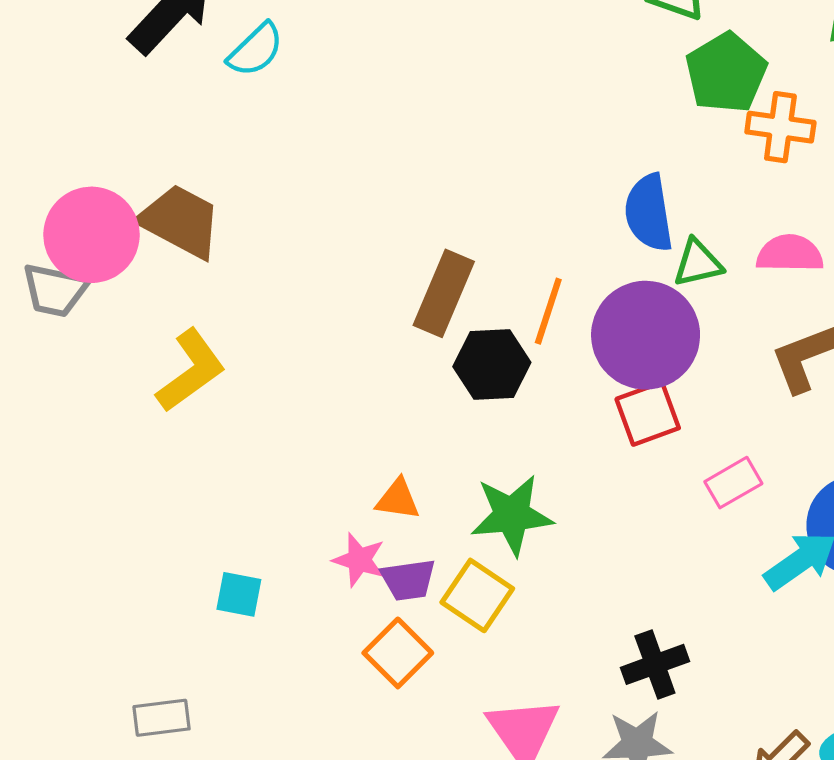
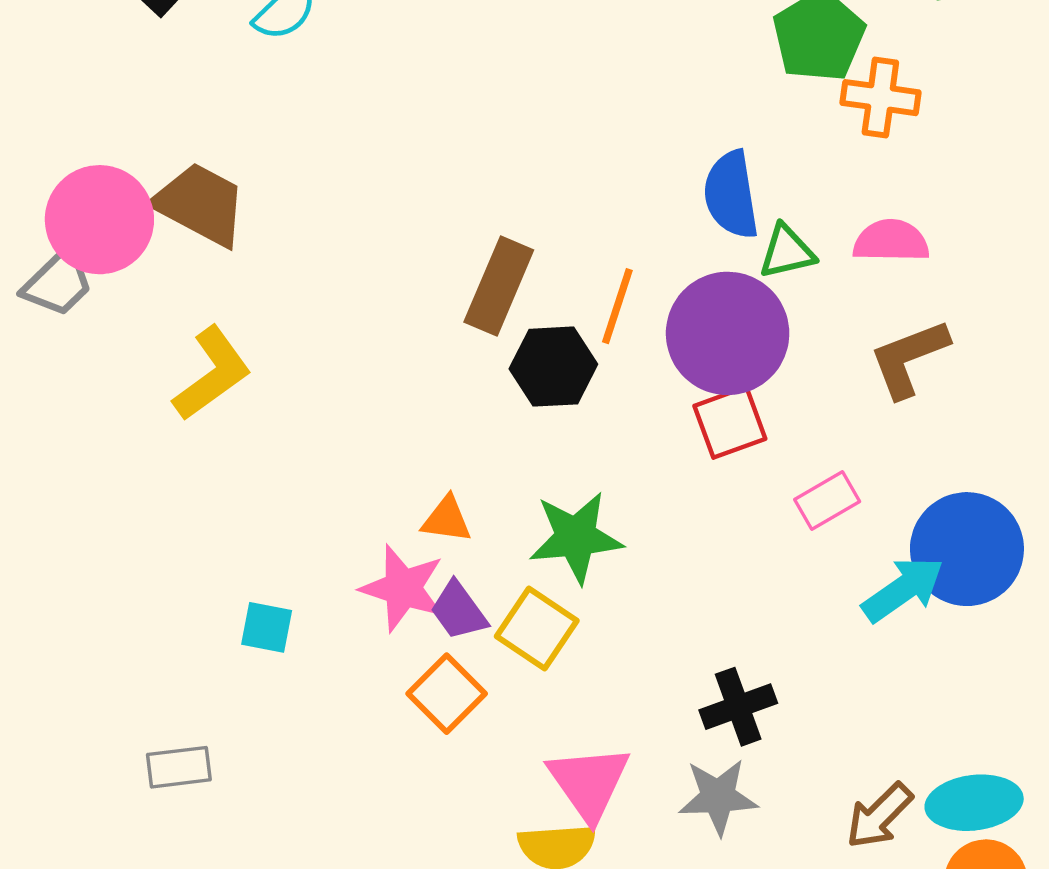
gray trapezoid: (55, 290) -> (58, 282), turned -56
pink star: (359, 560) -> (403, 588), size x1.4
purple trapezoid: (408, 580) -> (459, 611), turned 62

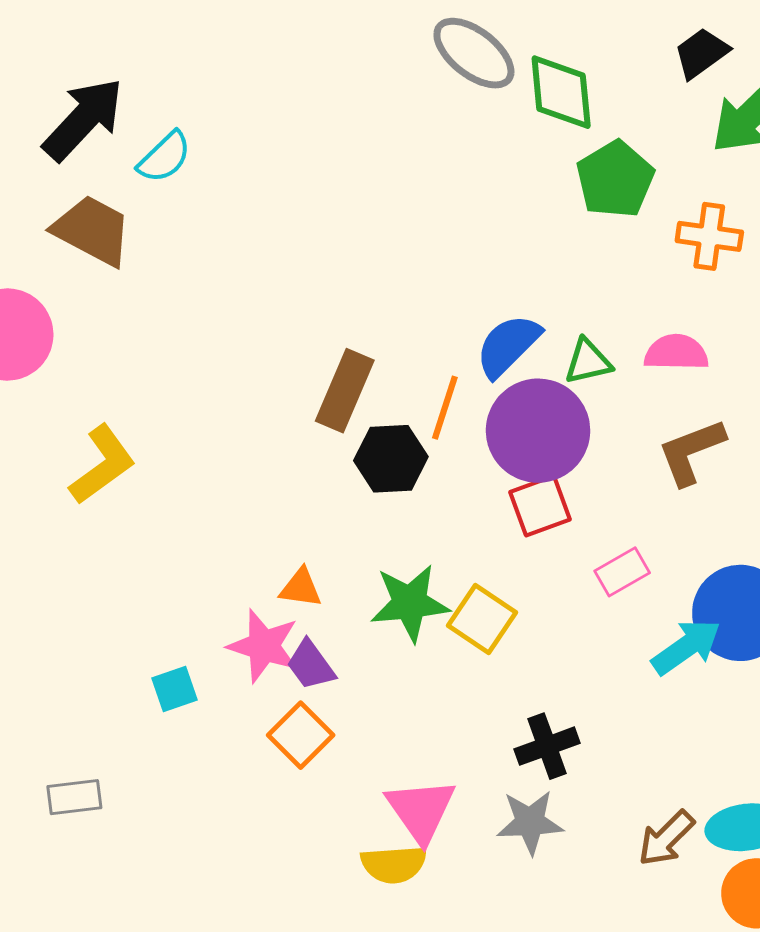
orange cross: (880, 98) -> (709, 236), moved
blue semicircle: (731, 195) -> (508, 346), moved, turned 54
brown trapezoid: (200, 204) -> (92, 230), moved
cyan square: (267, 627) -> (174, 689), moved, turned -30
yellow square: (537, 629) -> (482, 619), moved

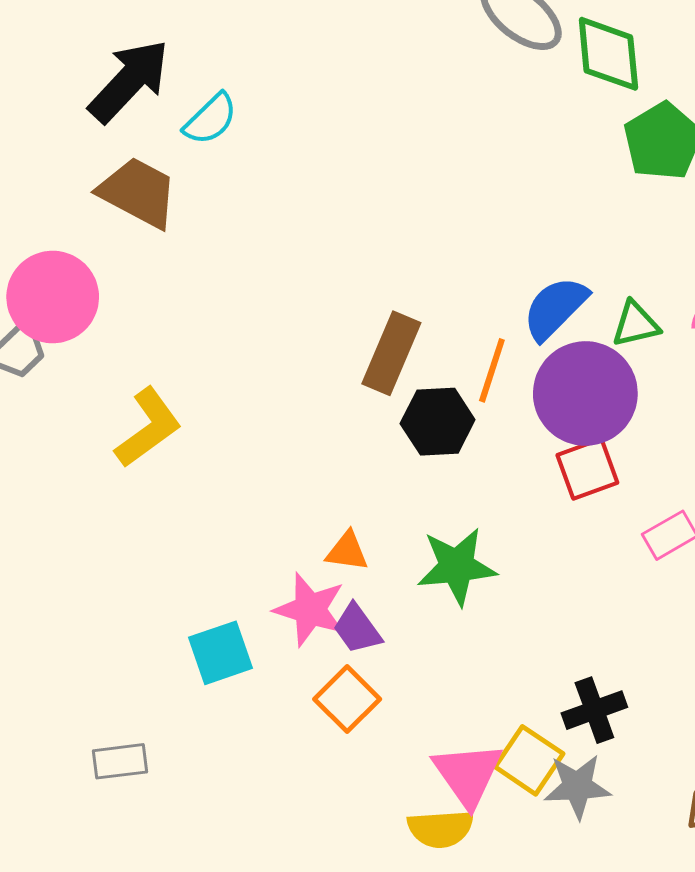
yellow square: (482, 619) -> (529, 760), moved
cyan square: (174, 689) -> (221, 653), size x1.4

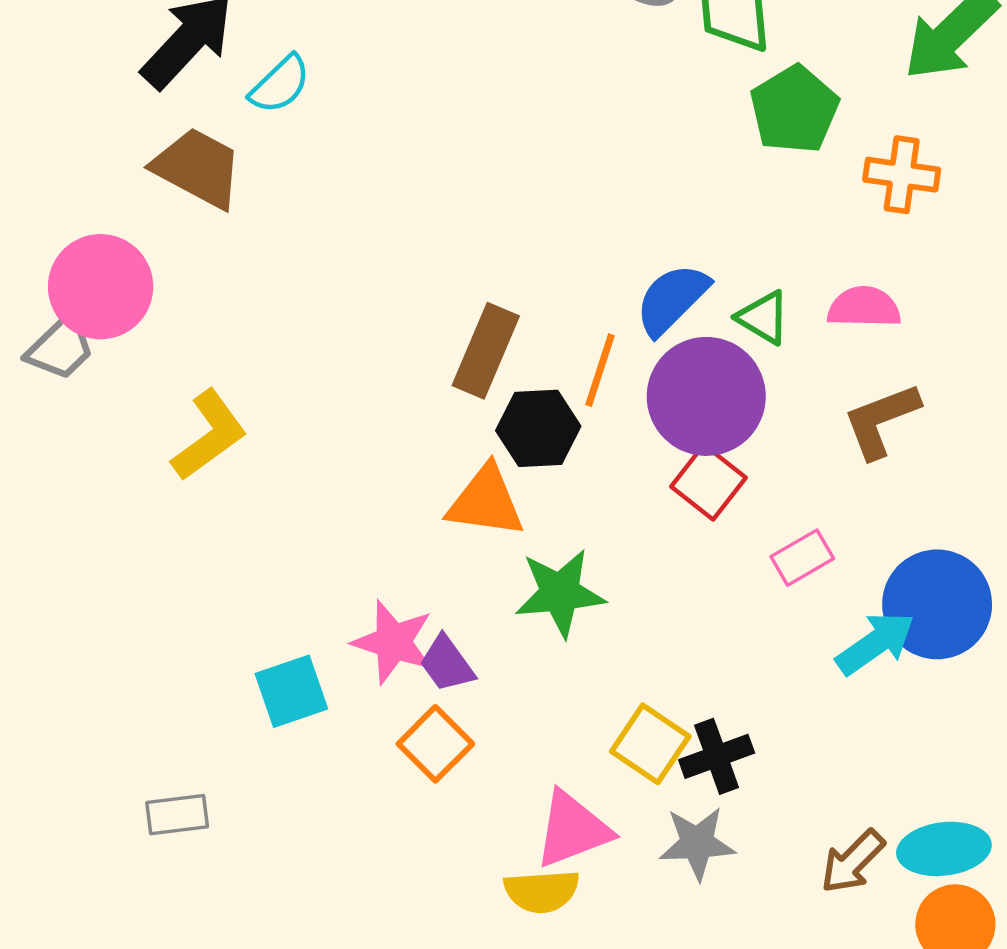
green triangle: (636, 324) -> (763, 318), turned 44
red square: (587, 469) -> (709, 482), turned -32
orange triangle: (347, 551) -> (486, 502), moved, size x1.6
yellow square: (529, 760) -> (650, 744), moved
pink triangle: (468, 774) -> (573, 830), turned 44

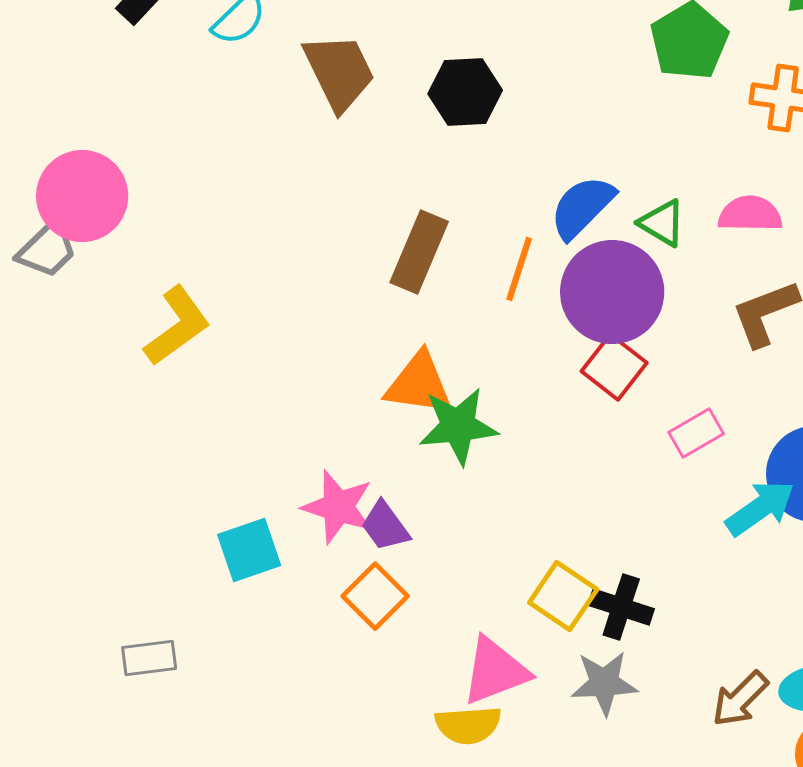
brown trapezoid: (198, 168) -> (339, 72), moved, turned 36
black hexagon: (538, 428) -> (465, 92), moved
green star: (560, 593) -> (458, 426), moved
black cross: (717, 756) -> (621, 607), turned 38

